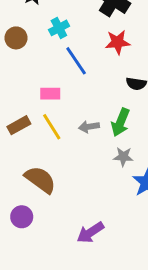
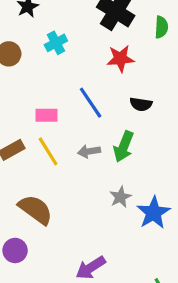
blue line: (76, 61) -> (91, 103), moved
gray star: (123, 157) -> (120, 197), moved, turned -30

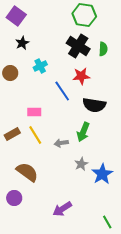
green semicircle: (161, 27) -> (103, 49), moved
blue line: (91, 103) -> (62, 91), moved
black semicircle: (141, 104) -> (94, 105), size x1.6
gray arrow: (89, 151) -> (61, 143), moved

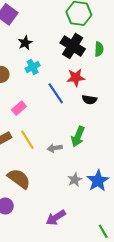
black star: (22, 43) -> (25, 43), moved
black semicircle: (94, 105) -> (89, 100), moved, size x0.6
pink rectangle: (34, 112) -> (19, 108), moved, turned -40
gray star: (81, 164) -> (75, 180), moved

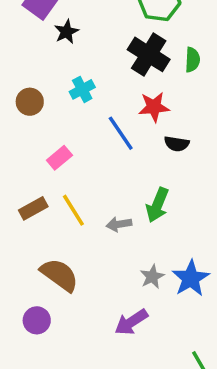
black star: (25, 43) -> (66, 32), moved
purple arrow: (56, 218) -> (131, 322), moved

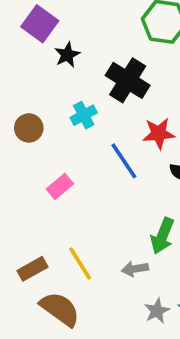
black cross: (149, 54) -> (128, 80), moved
brown rectangle: (33, 208) -> (32, 269), moved
yellow line: (73, 210) -> (80, 263), moved
gray arrow: (119, 224) -> (135, 269), moved

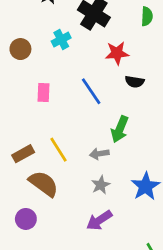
blue line: (124, 161) -> (91, 91), moved
pink rectangle: (60, 186) -> (44, 93), turned -48
gray star: (157, 311) -> (101, 185), moved

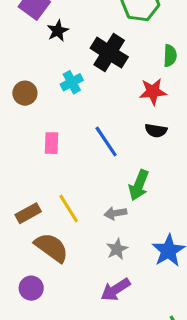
red star: (117, 53) -> (153, 92), moved

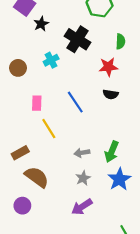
green arrow: (139, 185) -> (112, 152), moved
yellow line: (69, 209) -> (49, 129), moved

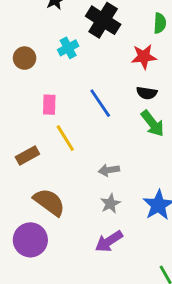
green arrow: (112, 152) -> (153, 124), moved, turned -60
brown rectangle: (20, 153) -> (27, 156), moved
purple circle: (22, 206) -> (30, 240), size x1.5

